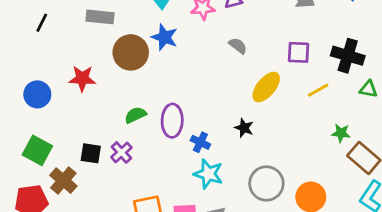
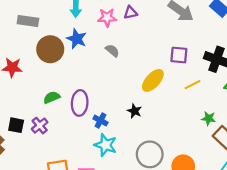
gray semicircle: (238, 46) -> (112, 51), moved

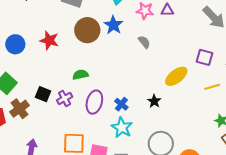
purple ellipse: (80, 103) -> (94, 102), moved

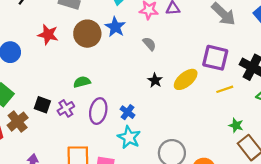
red star: (49, 40) -> (48, 35), moved
purple square: (205, 57) -> (215, 58), size x1.4
black star: (154, 101) -> (155, 80), moved

